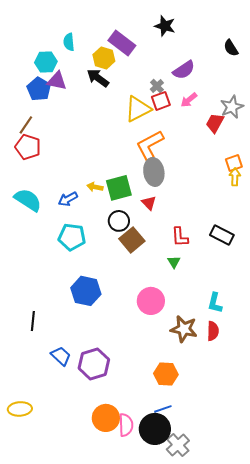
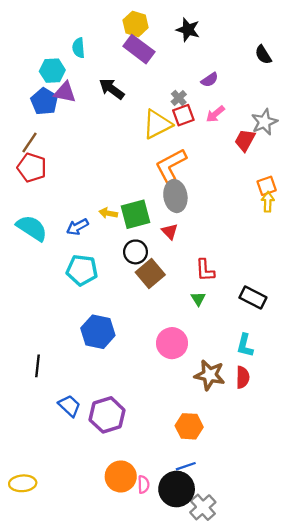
yellow hexagon: (104, 58) -> (136, 24), moved
purple semicircle: (184, 70) -> (210, 80), size x0.7
black rectangle: (222, 235) -> (253, 298), moved
yellow ellipse: (20, 409) -> (23, 483), moved
pink semicircle: (126, 425) -> (144, 484), size x0.7

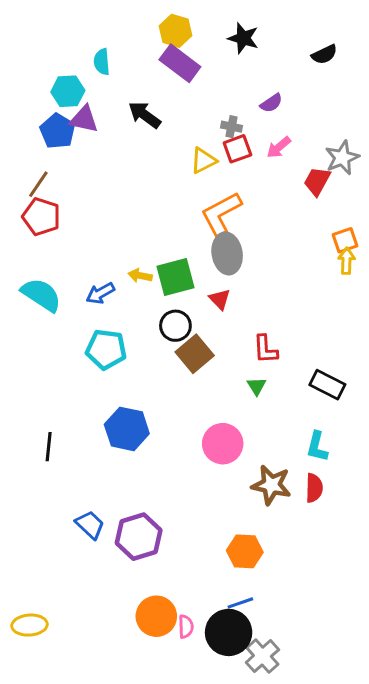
black semicircle: (263, 55) -> (324, 54), moved, turned -84
gray cross: (179, 98) -> (232, 127), turned -35
yellow triangle: (157, 124) -> (203, 161), size x0.7
black line: (37, 366) -> (49, 447), moved

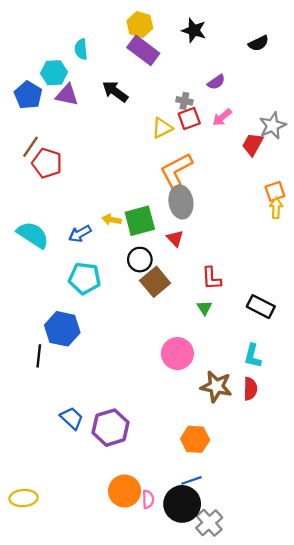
blue pentagon: (58, 131) -> (28, 95), moved
red pentagon: (41, 217) -> (47, 163), moved
blue hexagon: (127, 429) -> (62, 329), moved

